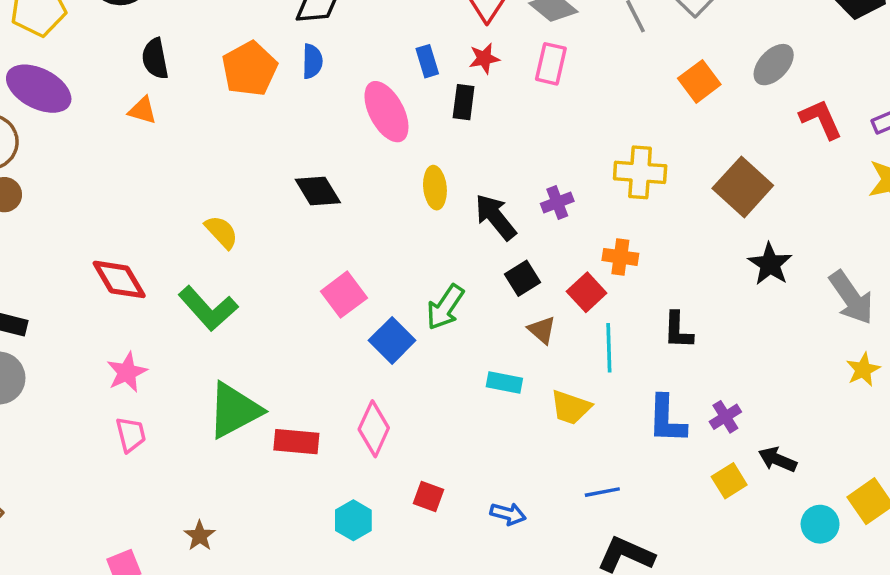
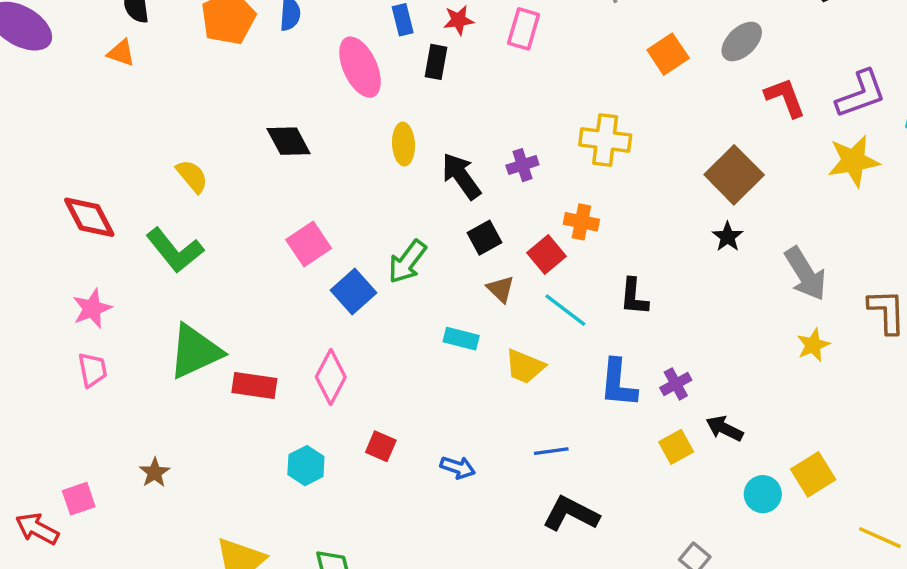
brown square: (743, 187) -> (734, 175), moved
black star: (770, 264) -> (728, 237), size x0.7
cyan line: (609, 348) -> (565, 310), turned -54

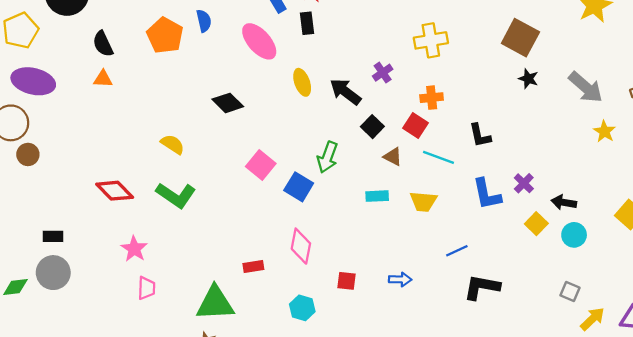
green triangle: (195, 351) -> (215, 303), moved, turned 39
pink trapezoid: (93, 370) -> (146, 288), turned 30
red rectangle: (254, 386) -> (253, 267), size x0.7
cyan circle: (763, 494) -> (574, 235), moved

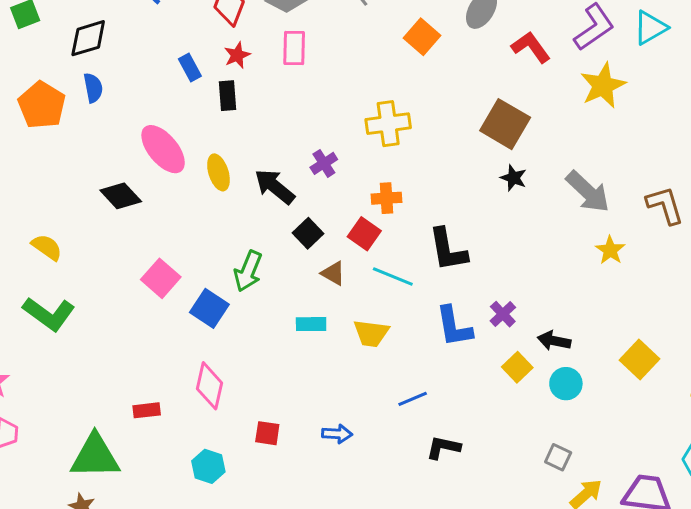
pink ellipse: (259, 41) -> (163, 149), moved
black L-shape: (480, 135) -> (448, 250), size x1.4
black L-shape: (482, 287) -> (443, 447), size x0.7

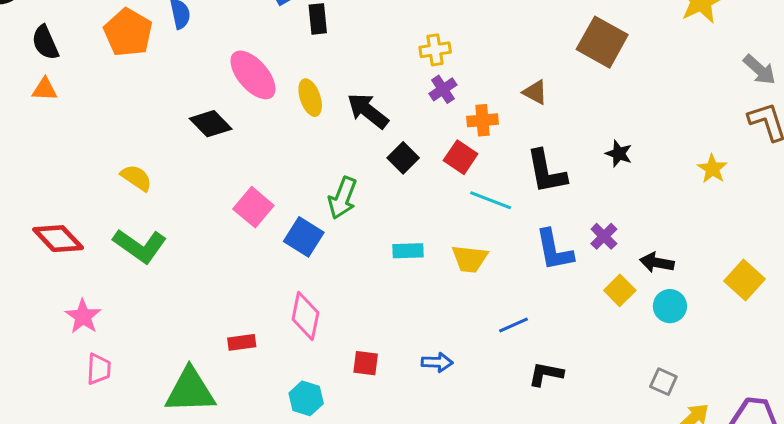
yellow cross: (388, 124) -> (435, 50), moved, size x0.7
purple cross: (324, 163) -> (443, 89), moved
black star: (513, 178) -> (619, 154), moved
gray arrow: (588, 192) -> (760, 70), moved, size x0.7
brown triangle: (333, 273) -> (535, 92), moved

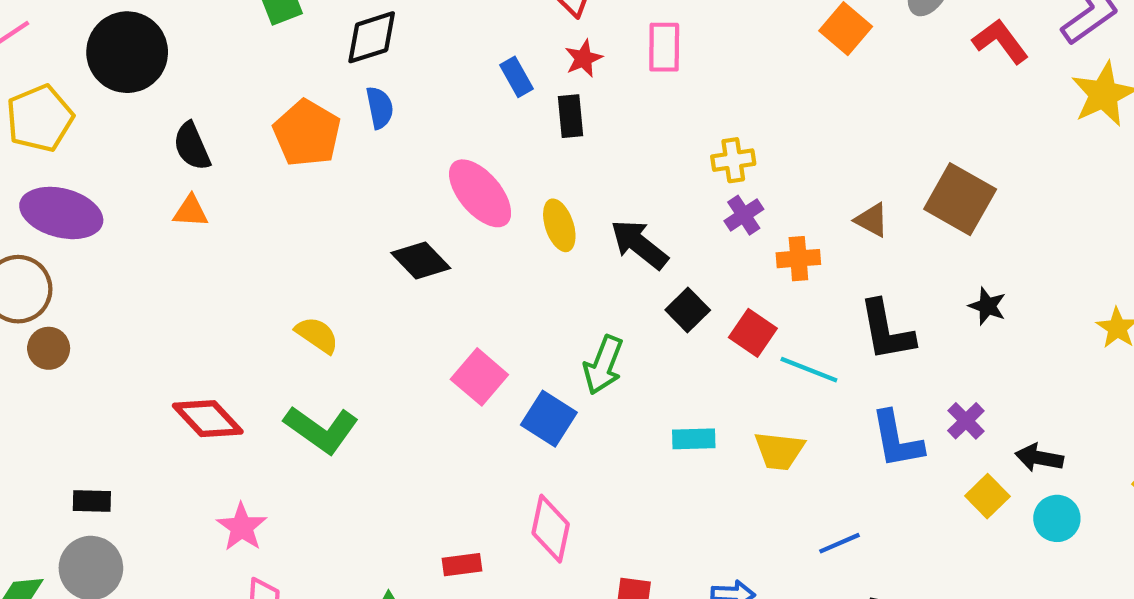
brown square: (602, 42) -> (960, 199), moved
red square: (461, 157) -> (753, 333), moved

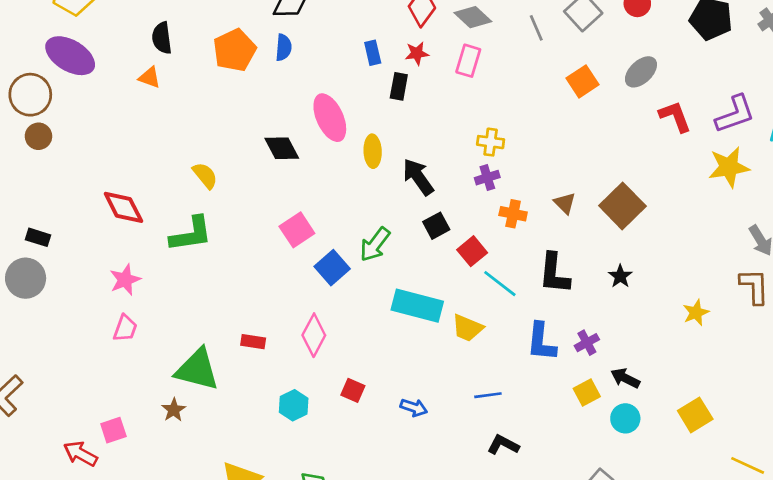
green L-shape: (321, 429) -> (191, 234), turned -60
cyan rectangle: (694, 439) -> (417, 306), size x1.8

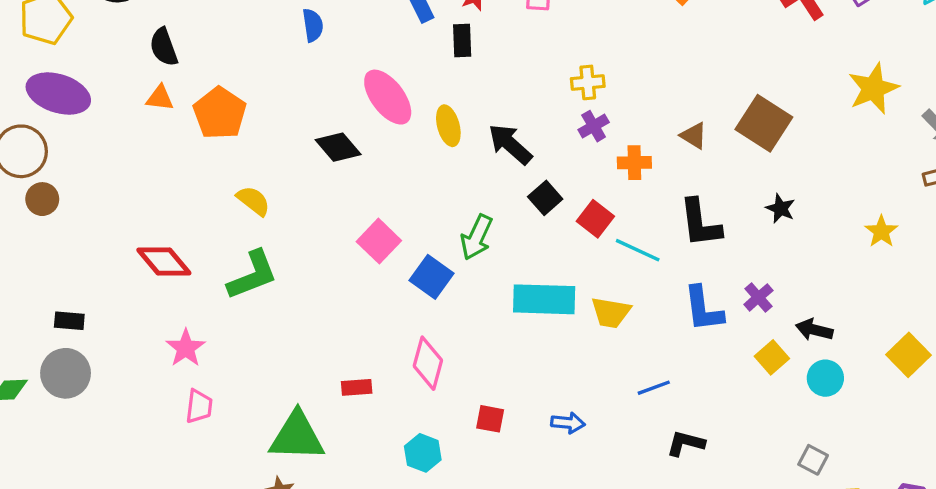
orange pentagon: (235, 50) -> (220, 113), moved
yellow star: (729, 167) -> (873, 88), moved

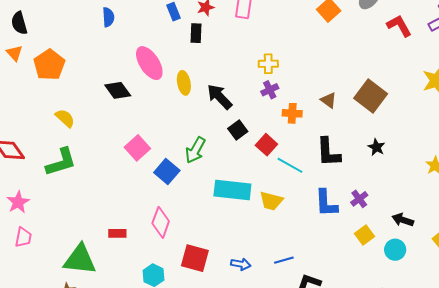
orange triangle: (160, 98) -> (14, 53), turned 36
black arrow: (814, 330) -> (403, 220), moved
blue line: (654, 388) -> (284, 260), moved
red square: (490, 419) -> (195, 258), size x1.6

